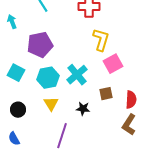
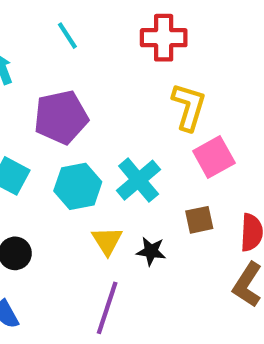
yellow triangle: (51, 104) -> (107, 241), moved

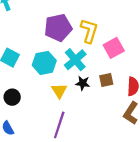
yellow L-shape: (189, 107) -> (89, 31), moved
purple pentagon: (61, 117) -> (58, 28), moved
black star: (151, 251) -> (83, 83), moved

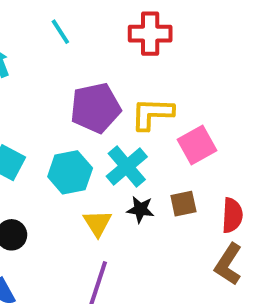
yellow L-shape: (89, 31) -> (152, 114), turned -105

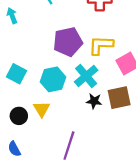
brown square: (183, 204) -> (119, 98), size x1.5
yellow triangle: (97, 223) -> (42, 109), moved

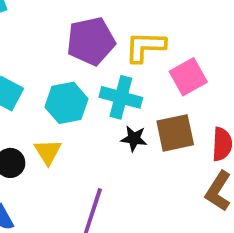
cyan cross: (86, 76) -> (121, 97), turned -35

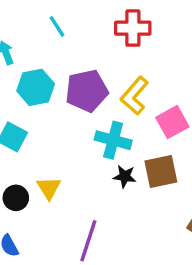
yellow L-shape: (145, 47) -> (134, 96), turned -51
cyan hexagon: (66, 103) -> (36, 87), moved

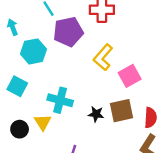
purple pentagon: (87, 91) -> (68, 32), moved
cyan cross: (113, 140) -> (60, 100), moved

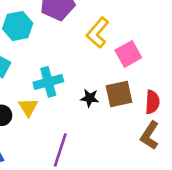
cyan cross: (60, 100) -> (48, 82), turned -30

